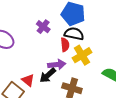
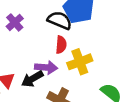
purple cross: (43, 27) -> (15, 22), moved
black semicircle: (74, 34) -> (60, 20), moved

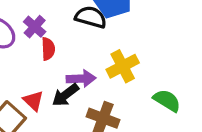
red semicircle: (61, 45) -> (48, 49), moved

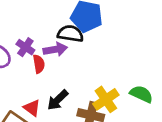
yellow cross: (123, 66) -> (106, 99), moved
purple arrow: (81, 79) -> (55, 49), moved

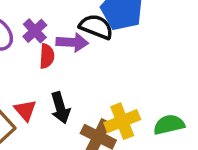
green semicircle: (141, 94) -> (169, 125), turned -50
black arrow: (58, 100) -> (60, 108), turned -75

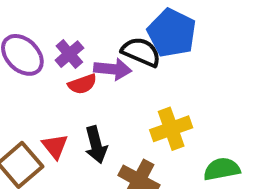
red semicircle: (47, 56) -> (82, 84), turned 65
yellow cross: (122, 121) -> (171, 129), moved

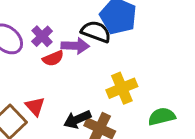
black arrow: (96, 145) -> (77, 119), moved, turned 84

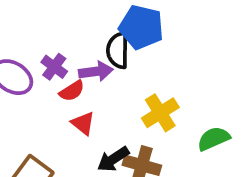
black semicircle: (96, 32) -> (118, 50), turned -100
red triangle: (35, 106) -> (83, 123), moved

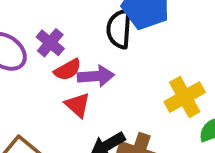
purple arrow: (96, 71) -> (96, 76), moved
yellow cross: (160, 113) -> (185, 97), moved

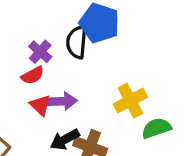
purple cross: (50, 43) -> (40, 52), moved
purple arrow: (96, 76) -> (62, 101), moved

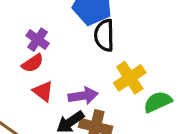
black semicircle: (77, 42) -> (104, 35), moved
purple arrow: (62, 101) -> (83, 96), moved

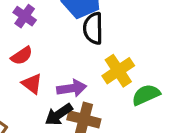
purple cross: (38, 40) -> (25, 16), moved

